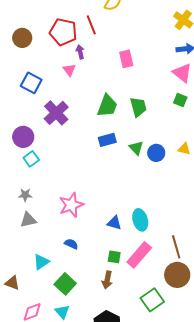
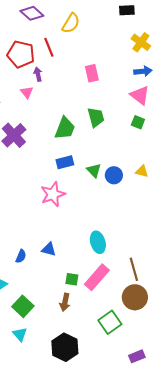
pink rectangle: (126, 59) -> (92, 73), moved
green trapezoid: (138, 107) -> (96, 117), moved
pink star: (71, 205) -> (53, 194), moved
blue triangle: (114, 223) -> (49, 249), moved
blue semicircle: (71, 244) -> (21, 256), moved, turned 88

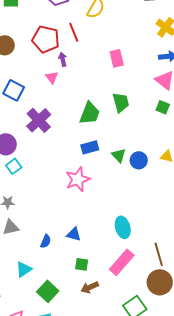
green square: (72, 279) -> (82, 264), moved
brown arrow: (65, 302) -> (90, 287), turned 54

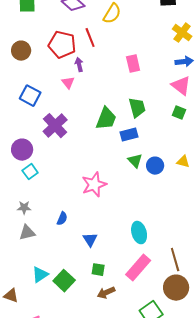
blue rectangle: (90, 147) -> (129, 135), moved
blue triangle: (74, 234) -> (90, 240), turned 42
blue semicircle: (46, 241) -> (62, 219), moved
green square: (48, 291) -> (64, 281), moved

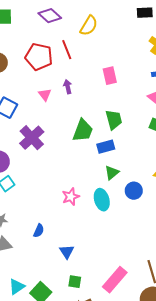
purple arrow: (79, 65) -> (68, 87), moved
green triangle: (135, 161) -> (112, 173), turned 35
blue circle: (155, 166) -> (134, 191), moved
pink star: (94, 185) -> (71, 197), size x0.7
cyan ellipse: (139, 233) -> (102, 200), moved

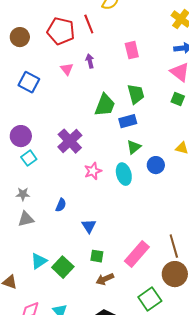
purple cross: (32, 138) -> (70, 141), moved

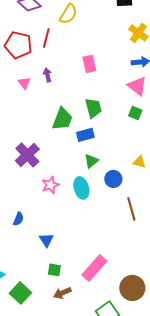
red line: (89, 24) -> (46, 38), turned 36
brown line: (174, 246) -> (131, 209), moved
green square: (63, 267) -> (20, 293), moved

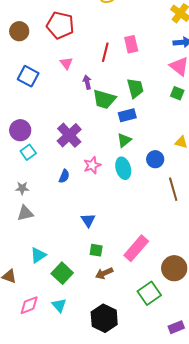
red line: (46, 38) -> (105, 52), moved
purple arrow: (47, 75) -> (87, 82), moved
green trapezoid: (62, 119) -> (104, 99), turned 85
green triangle: (91, 161) -> (124, 140), moved
blue semicircle: (18, 219) -> (64, 176), moved

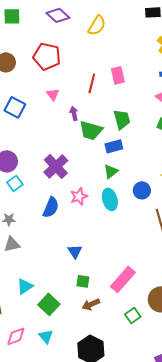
blue semicircle: (64, 176) -> (51, 207), size x1.5
green square: (149, 293) -> (133, 315), moved, size x0.7

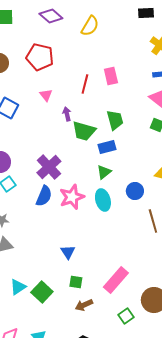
pink star: (79, 196) -> (72, 197), size x1.4
blue semicircle: (51, 207) -> (44, 196), moved
green square: (49, 304) -> (42, 292), moved

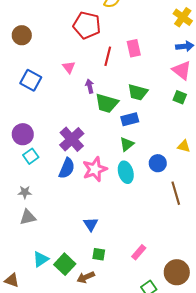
red pentagon: (40, 57) -> (87, 25), moved
green trapezoid: (115, 120) -> (138, 92), turned 120
pink rectangle: (116, 280) -> (139, 252), size x0.6
brown arrow: (84, 305) -> (86, 277), moved

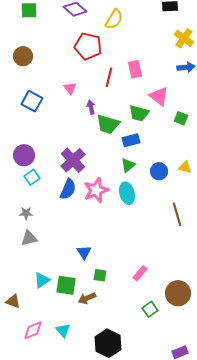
pink triangle: (182, 70) -> (159, 96), moved
blue circle: (158, 163) -> (159, 171), moved
blue triangle: (91, 224) -> (84, 252), moved
green square: (65, 264) -> (66, 285), turned -35

